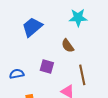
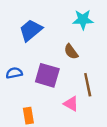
purple square: (47, 67) -> (47, 75), size x1.5
blue semicircle: (17, 74) -> (14, 73), moved

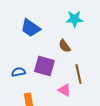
blue trapezoid: (31, 30) -> (30, 28), turned -105
blue semicircle: (14, 73) -> (18, 72), moved

